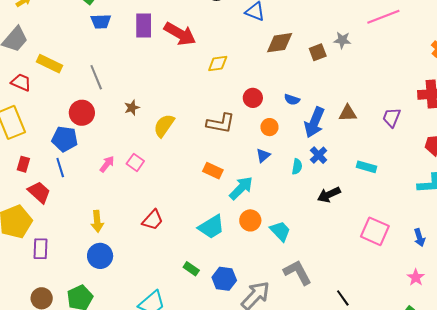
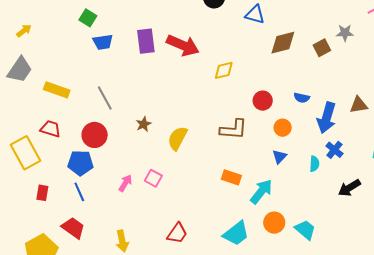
red trapezoid: (21, 82) -> (51, 129), moved
red trapezoid: (39, 192) -> (73, 228), moved

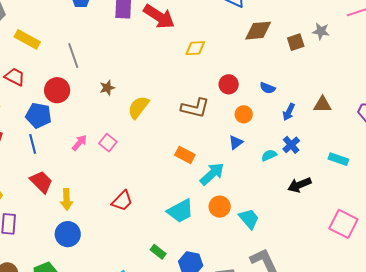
blue arrow: (327, 118) -> (289, 112), size x0.6
cyan semicircle: (314, 164) -> (269, 155), turned -126
red trapezoid: (73, 228) -> (41, 182), moved

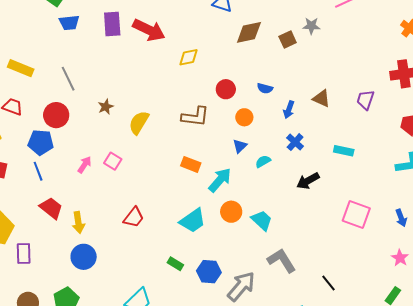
brown triangle: (322, 105) -> (321, 98), turned 30
cyan semicircle: (269, 155) -> (263, 161), moved

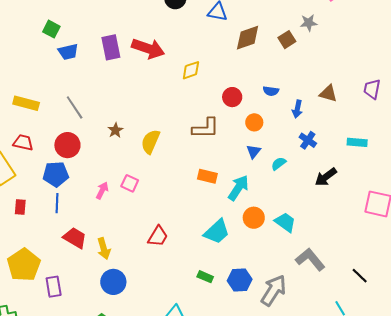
blue line: (38, 171) -> (57, 203), turned 30

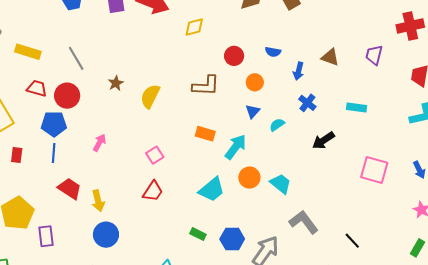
red trapezoid: (23, 143) -> (37, 88), moved
pink square: (130, 183) -> (155, 155), moved, turned 30

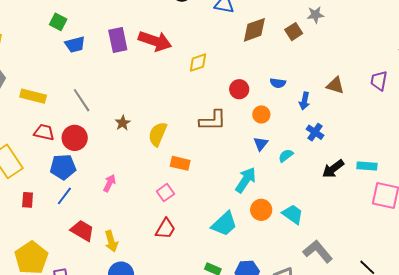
cyan rectangle: (357, 108) -> (367, 166), moved
orange rectangle: (205, 134) -> (180, 163), moved
blue line: (54, 153) -> (64, 196), turned 36

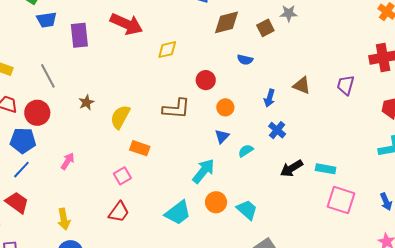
purple rectangle: (118, 40) -> (79, 35), moved
blue semicircle: (278, 83) -> (245, 60), moved
red trapezoid: (82, 231) -> (17, 202), moved

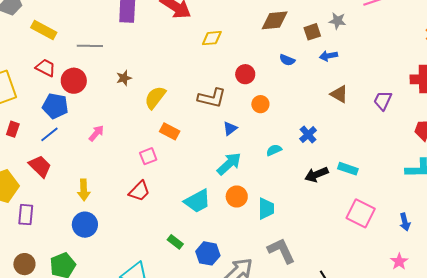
gray line: (48, 76) -> (90, 46), turned -70
blue arrow: (269, 98) -> (328, 56), moved, turned 54
blue triangle: (222, 136) -> (230, 128), moved
cyan rectangle: (326, 169) -> (348, 169), moved
cyan trapezoid: (247, 210) -> (266, 209), turned 40

